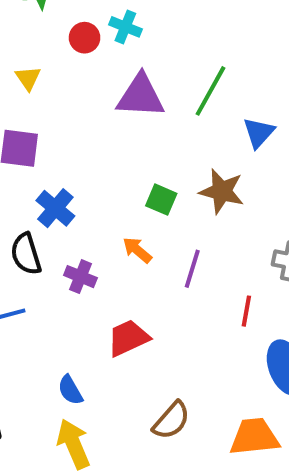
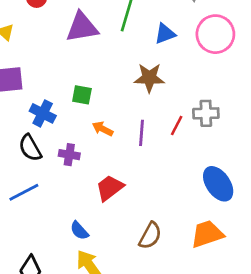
blue triangle: (259, 133) -> (165, 34), turned 40
green square: (161, 200) -> (82, 95), moved
red line: (246, 311) -> (177, 126), moved, turned 30

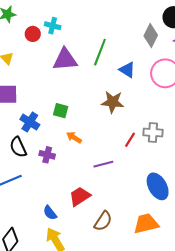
blue triangle: (165, 34) -> (127, 70), turned 48
purple line: (141, 133) -> (103, 164), moved, turned 66
red trapezoid: (110, 188) -> (80, 196), moved

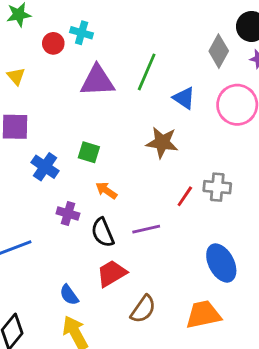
black semicircle: (18, 147) -> (103, 232), moved

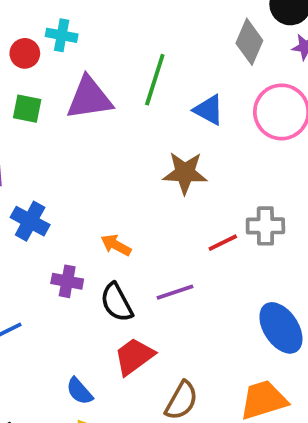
green square: (89, 152) -> (27, 109), moved
red line: (185, 196) -> (223, 243), turned 35

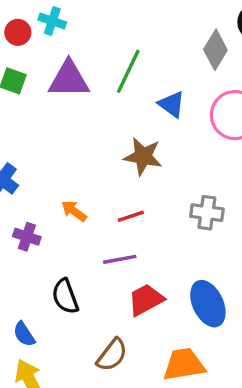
red line: (223, 243) -> (131, 216), moved
black semicircle: (117, 302) -> (65, 296), moved
red trapezoid: (134, 356) -> (146, 300), moved

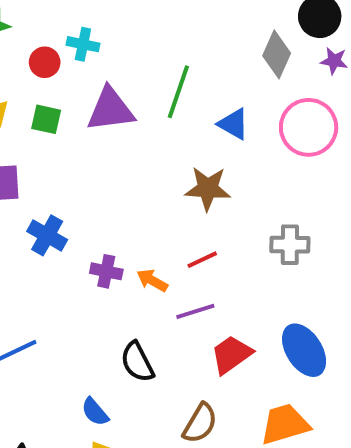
orange arrow: (74, 211) -> (152, 280), moved
purple cross: (27, 237) -> (106, 271), moved

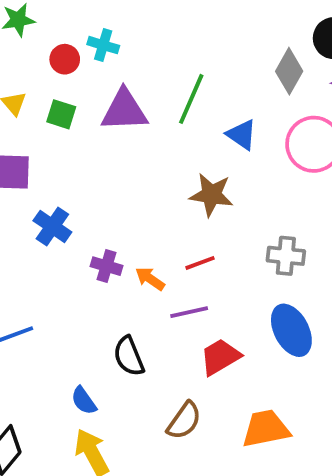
blue ellipse: (304, 350) -> (291, 330), moved

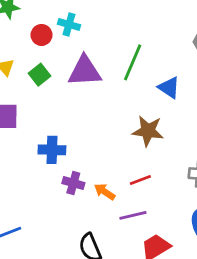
green square: (61, 114) -> (40, 75), turned 35
blue cross: (52, 226) -> (52, 150), moved, turned -32

